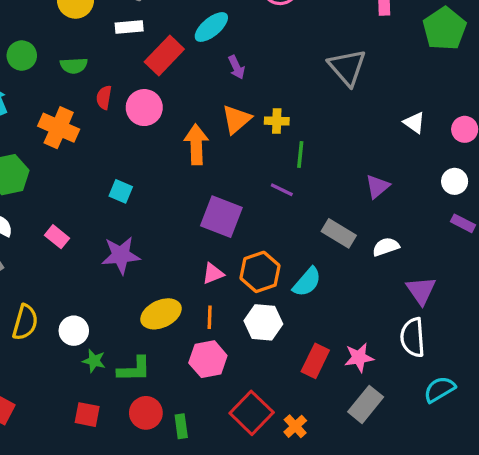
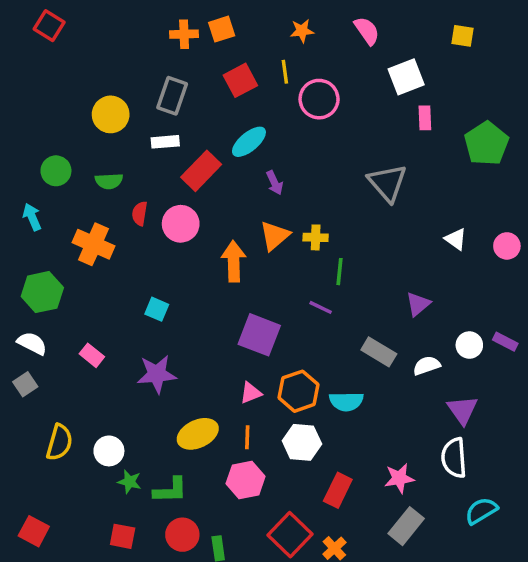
white circle: (455, 181) -> (469, 345), moved
cyan semicircle: (307, 282) -> (346, 401), turned 48
red rectangle: (315, 361) -> (338, 490), moved

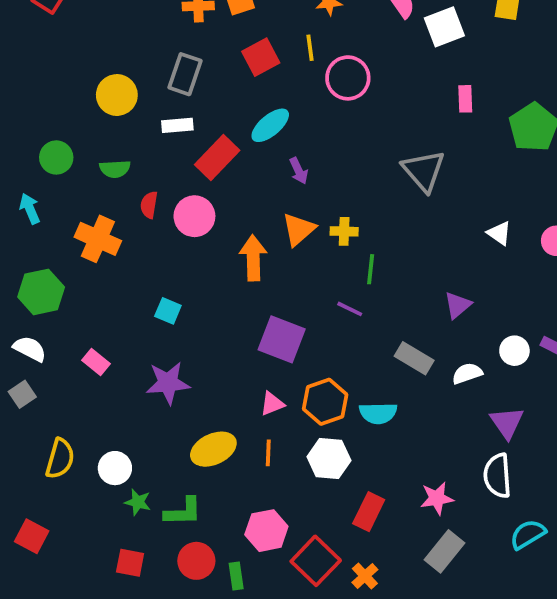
white square: (406, 77) -> (444, 27), moved
pink hexagon: (246, 480) -> (266, 531), moved
red square: (34, 531) -> (32, 536), moved

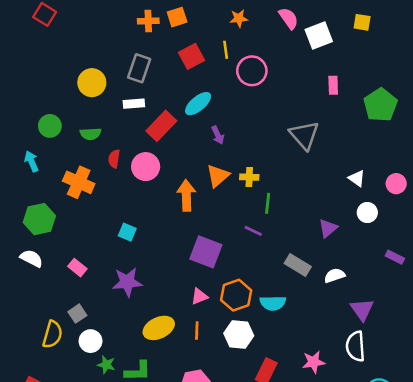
white circle: (514, 351) -> (367, 213), moved
gray square: (22, 394) -> (77, 314), moved

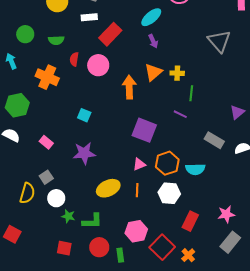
cyan ellipse: (198, 104) -> (151, 17), moved

